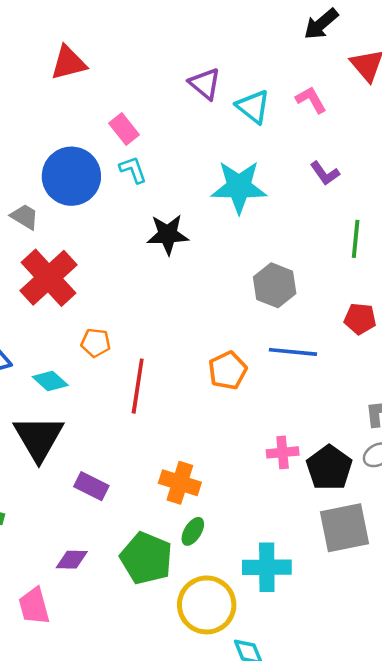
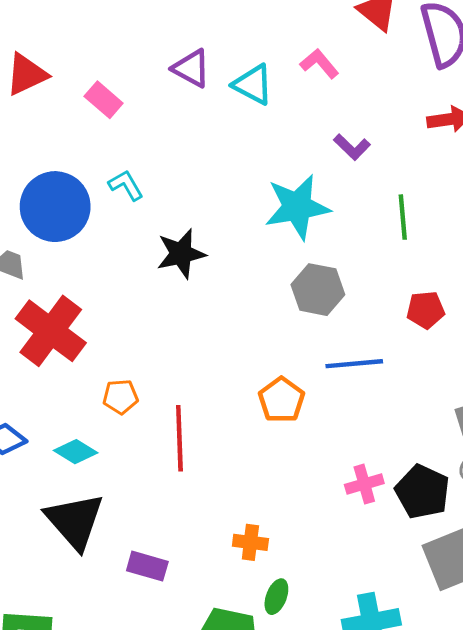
pink rectangle: (124, 129) -> (104, 100), moved
cyan star: (239, 187) -> (297, 207), moved
orange cross: (180, 483) -> (250, 542), size x0.7

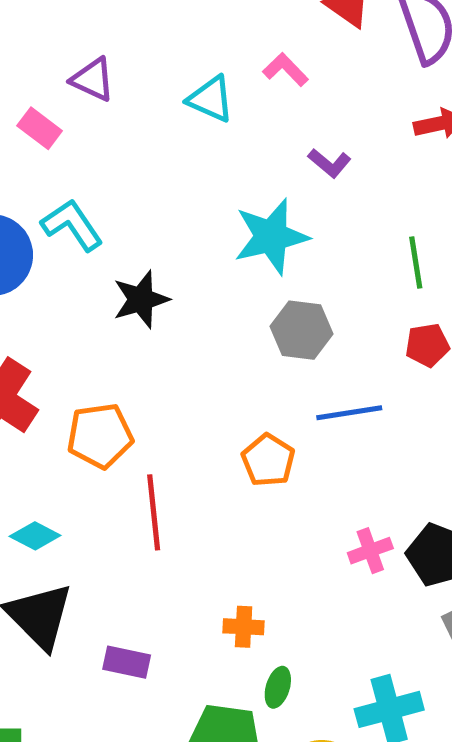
purple triangle: (191, 68) -> (93, 80), moved
cyan L-shape: (126, 185) -> (72, 225), size x1.5
green line: (403, 217) -> (416, 263), moved
orange pentagon: (120, 397) -> (100, 436), moved, size x1.6

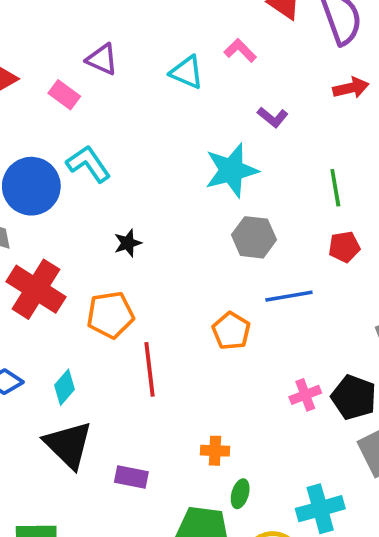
black star: (141, 299) -> (128, 243), moved, size x0.7
cyan diamond: (35, 536) -> (65, 387), turned -76

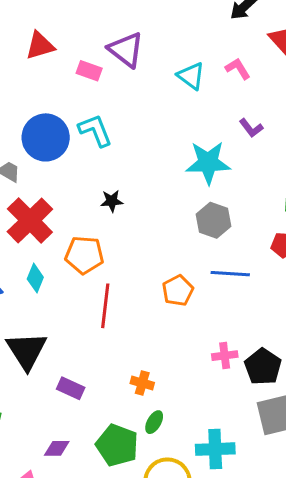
purple triangle: (102, 59) -> (126, 50), size x1.4
pink rectangle: (64, 95) -> (89, 71), turned -30
cyan diamond: (65, 387) -> (35, 278), moved, turned -32

